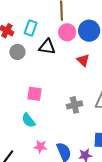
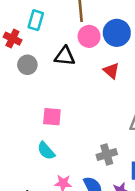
cyan rectangle: (31, 28) -> (36, 20), moved
gray cross: (74, 105) -> (107, 155), moved

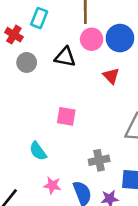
pink square: (52, 117) -> (66, 116), moved

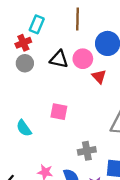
red cross: (14, 35) -> (23, 43), moved, turned 35
pink circle: (92, 39) -> (83, 59), moved
cyan semicircle: (38, 151) -> (24, 128), moved

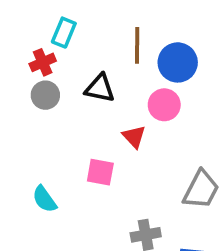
brown line: (78, 19) -> (137, 45), moved
pink circle: (83, 59) -> (164, 105), moved
red triangle: (99, 77) -> (134, 137), moved

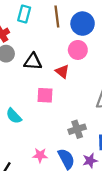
cyan rectangle: (64, 33) -> (24, 14), moved
black triangle: (100, 88) -> (33, 62), moved

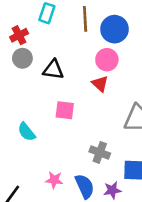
red triangle: (62, 71) -> (100, 84), moved
gray cross: (77, 129) -> (100, 152), turned 35

